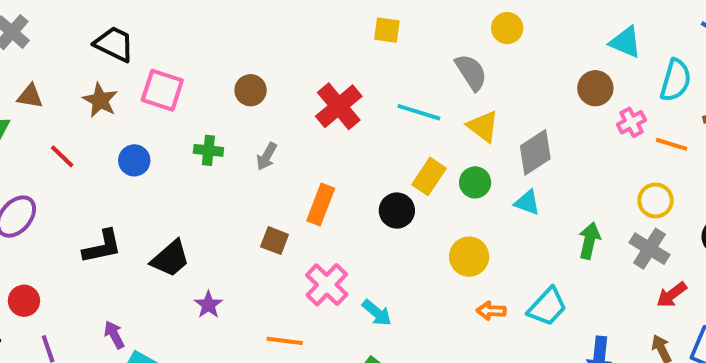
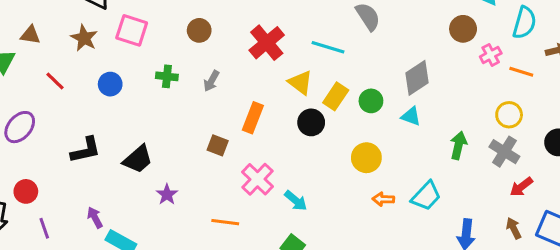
yellow triangle: (483, 126) -> (300, 83), moved

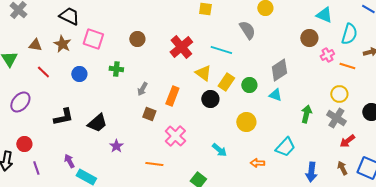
brown triangle: (30, 35) -> (35, 45), moved
gray arrow: (211, 81) -> (142, 89), moved
orange arrow: (383, 199) -> (257, 163), moved
cyan arrow: (296, 201) -> (219, 150), moved

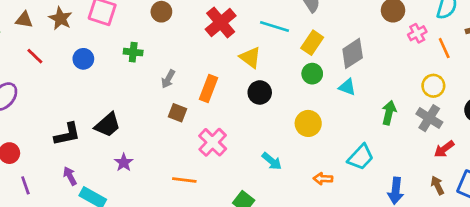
orange line: (347, 66) -> (444, 48), turned 49
yellow rectangle: (226, 82) -> (312, 43), moved
black L-shape: (63, 117) -> (67, 134), moved
purple star: (116, 146) -> (124, 162), moved

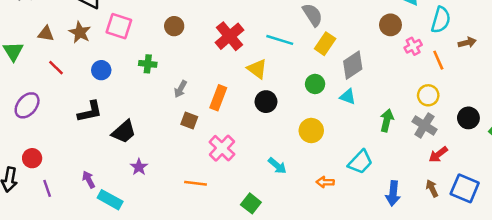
yellow rectangle: (312, 43) -> (325, 44), moved
black L-shape: (67, 134) -> (90, 112), moved

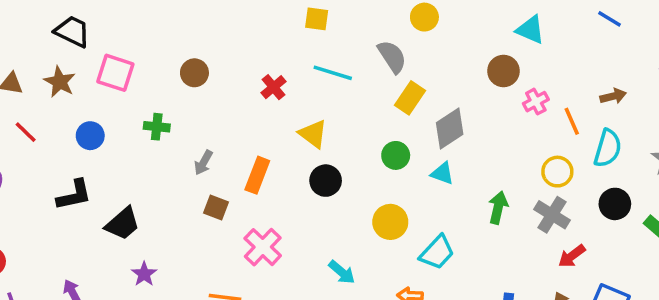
cyan semicircle: (441, 20) -> (608, 148), moved
red cross: (230, 36) -> (273, 87), size x0.6
cyan line: (280, 40) -> (333, 73), moved
cyan trapezoid: (360, 162) -> (437, 252), moved

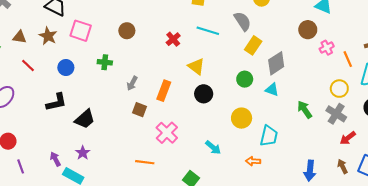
green arrow: (498, 208) -> (305, 110), turned -48
cyan trapezoid: (437, 252) -> (269, 136), turned -30
purple star: (144, 274) -> (83, 153), moved

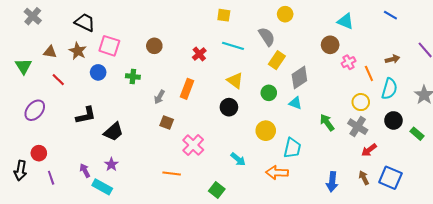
yellow triangle: (196, 66) -> (235, 81), moved
blue circle: (66, 68) -> (98, 72), moved
orange rectangle: (164, 91) -> (187, 89), moved
orange arrow: (253, 161) -> (277, 173), size x1.5

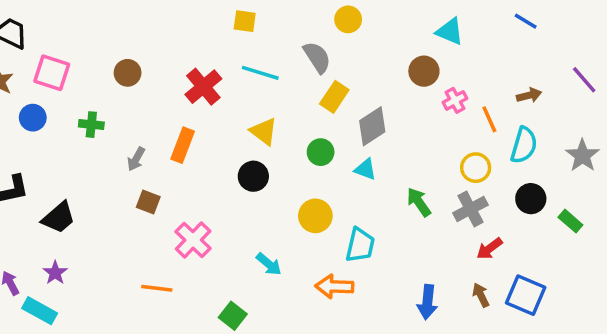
red cross: (199, 54) -> (203, 87), size x1.5
gray cross: (358, 127) -> (470, 209), turned 30

